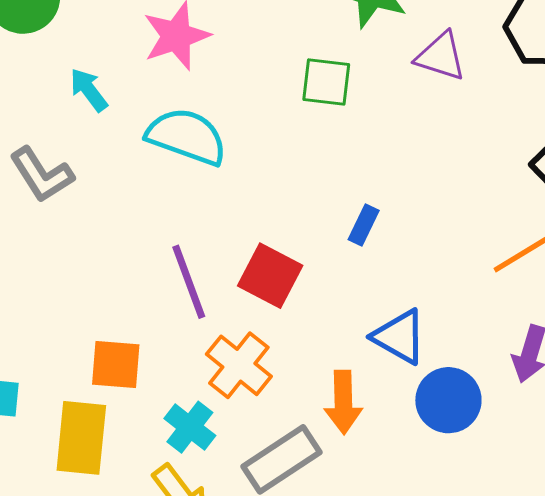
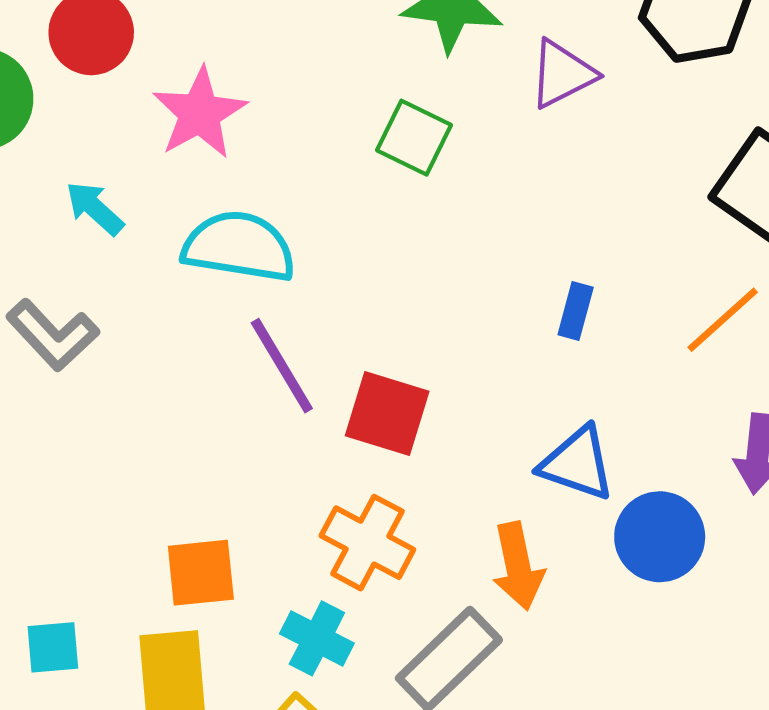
purple triangle: (441, 56) -> (562, 74), turned -34
green square: (326, 82) -> (414, 138), turned 30
blue rectangle: (364, 225) -> (576, 311), moved
purple line: (189, 282) -> (282, 366), moved

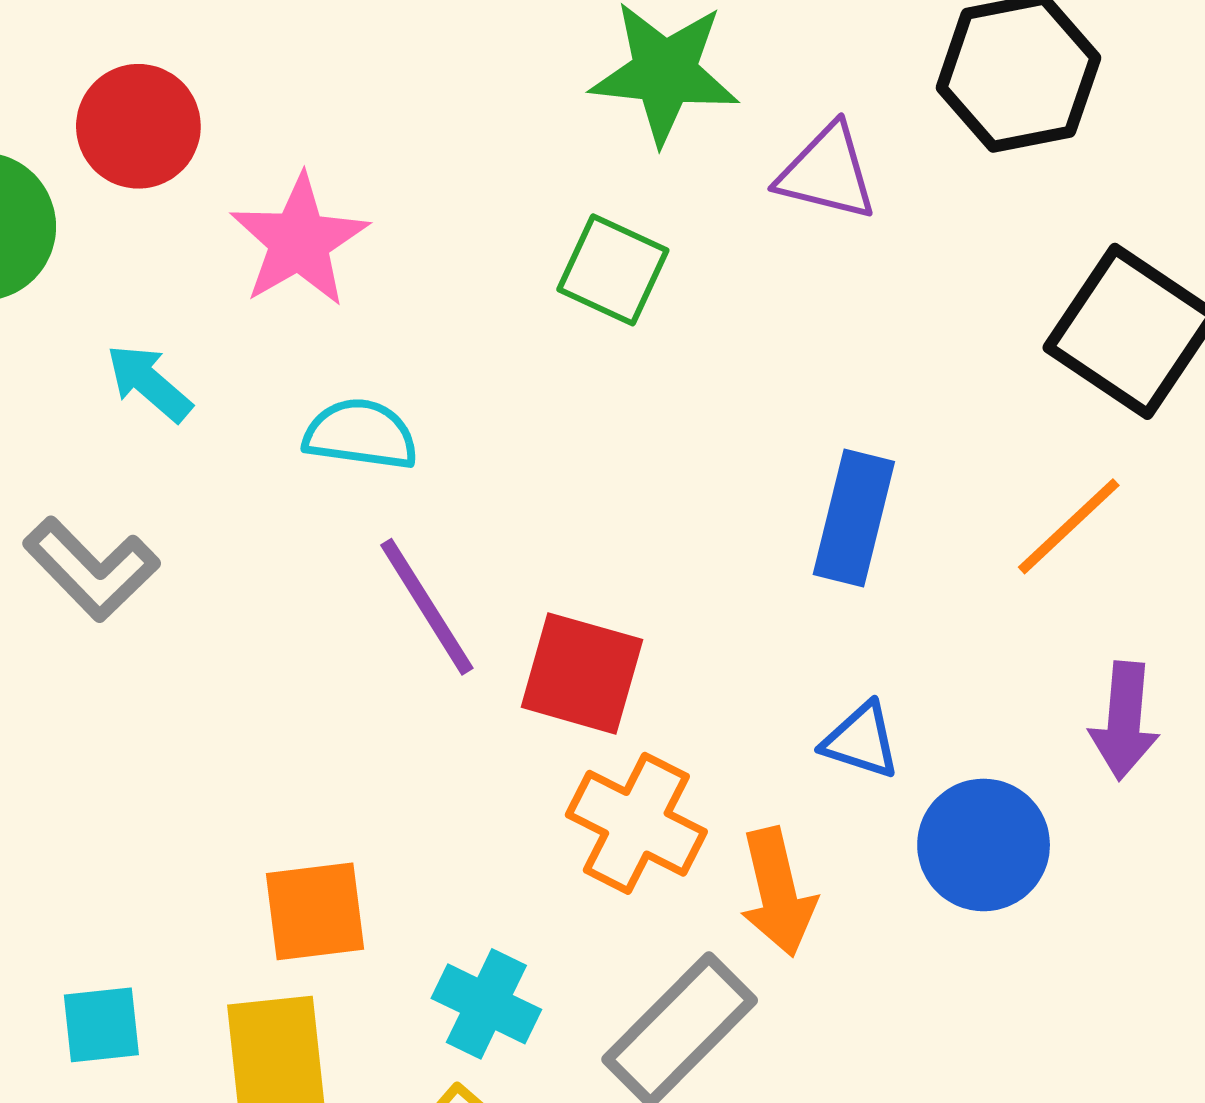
purple triangle: (562, 74) -> (827, 173), turned 42
cyan semicircle: (239, 247) -> (361, 434), size x0.7
blue rectangle: (576, 311) -> (854, 518), size x1.6
blue triangle: (577, 463) -> (861, 741), size x0.7
orange cross: (367, 543) -> (636, 823), moved

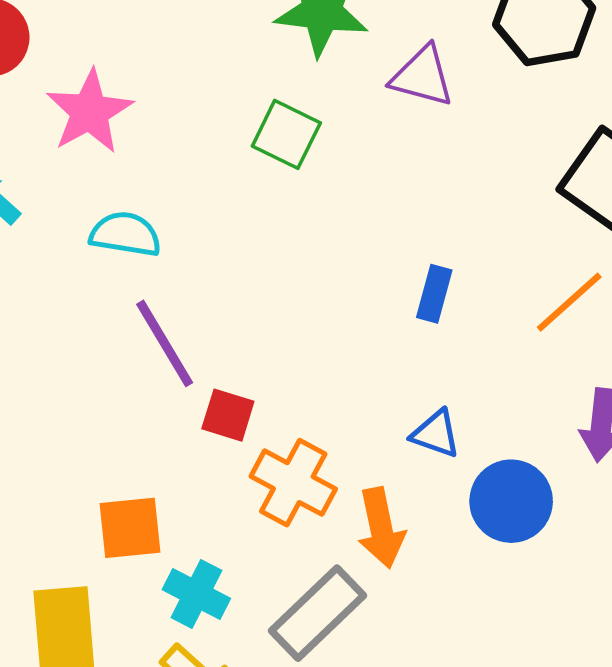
blue rectangle: (854, 518) -> (434, 294), size x0.7
red square: (582, 673) -> (228, 415), moved, size x0.7
orange square: (315, 911) -> (130, 528), moved

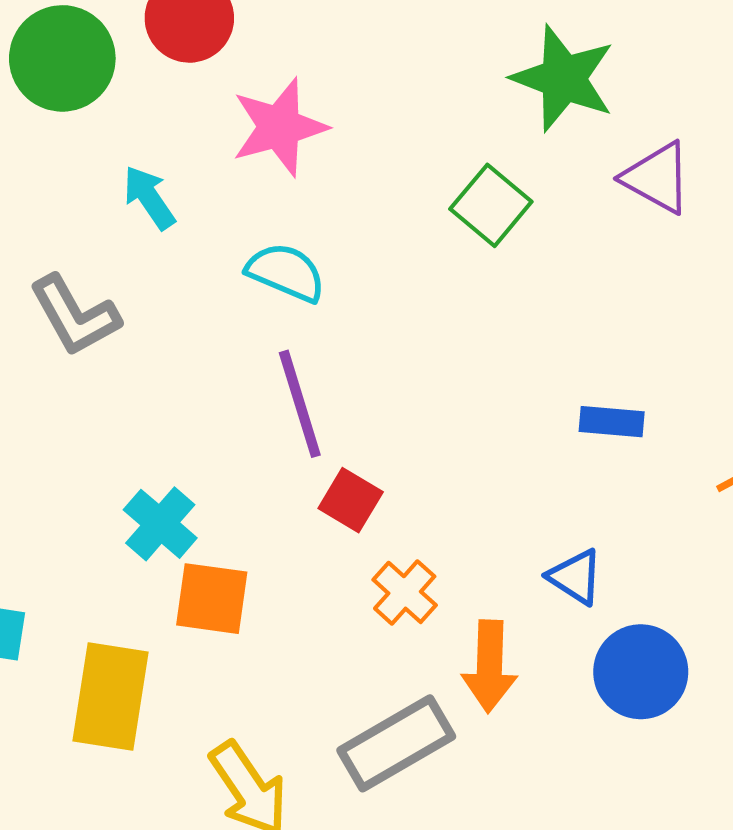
blue rectangle: (434, 294) -> (612, 422), turned 66
orange cross: (293, 483) -> (405, 592), size x0.7
cyan cross: (196, 594) -> (160, 524), moved

